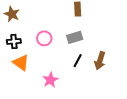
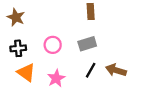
brown arrow: (100, 61) -> (116, 70), turned 90
pink star: (50, 80) -> (56, 78), moved

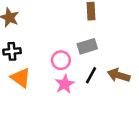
pink circle: (53, 45) -> (61, 60), moved
pink star: (56, 78) -> (65, 84), moved

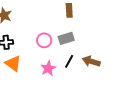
pink circle: (61, 60) -> (44, 40), moved

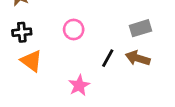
gray rectangle: (66, 38) -> (140, 28), moved
pink star: (48, 68) -> (79, 85), moved

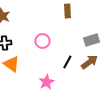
brown arrow: (138, 58) -> (89, 62), turned 126

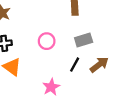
gray rectangle: (91, 40) -> (84, 40), moved

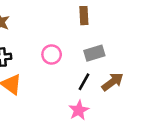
pink star: (51, 87) -> (79, 110), moved

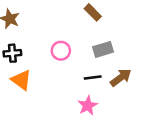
brown rectangle: (84, 16) -> (93, 12), turned -42
black line: (84, 82) -> (93, 77), turned 54

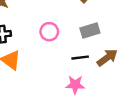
pink star: (88, 106) -> (75, 85), turned 30

